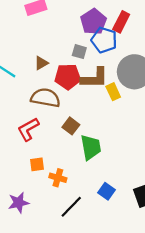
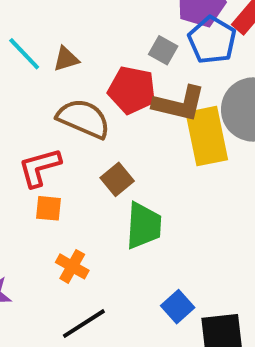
brown triangle: (41, 63) -> (66, 59), moved
yellow rectangle: (113, 92) -> (207, 136), size x1.8
orange square: (37, 164) -> (49, 208), moved
blue square: (106, 191) -> (178, 307), moved

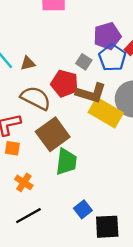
yellow rectangle: (207, 136) -> (106, 113), turned -52
brown square: (117, 179) -> (53, 134), size x1.8

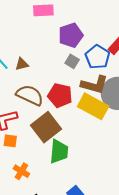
purple pentagon: (107, 36) -> (71, 35), moved
red pentagon: (64, 84) -> (60, 95), moved
brown L-shape: (91, 93) -> (94, 85), moved

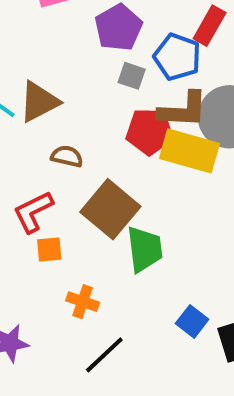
brown triangle: (22, 64) -> (39, 102), size x1.6
brown semicircle: (30, 95) -> (67, 156), size x0.6
red pentagon: (60, 95) -> (150, 131), moved

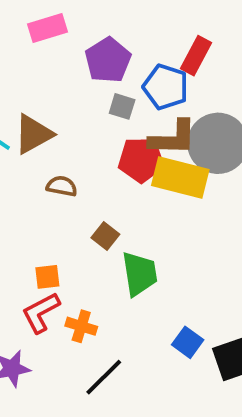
brown square: (110, 209) -> (105, 236), size x0.5
red L-shape: (33, 212) -> (41, 313), moved

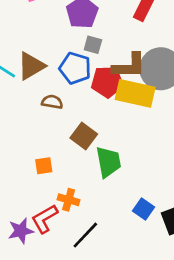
blue pentagon: (166, 87) -> (75, 68), moved
brown square: (105, 236) -> (84, 136), size x1.4
red L-shape: (41, 313) -> (45, 219), moved

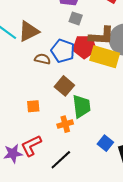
blue pentagon: (75, 68) -> (63, 51), moved
orange cross: (69, 200) -> (65, 124), moved, turned -35

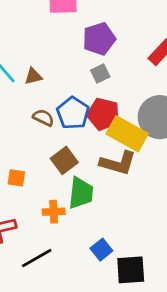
gray square: (76, 18) -> (100, 74), turned 32
brown triangle: (29, 31) -> (33, 76), size x0.6
brown L-shape: (101, 36) -> (118, 163), moved

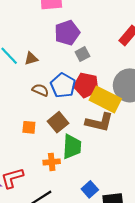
purple pentagon: (99, 39) -> (67, 33), moved
orange square: (16, 178) -> (29, 127), moved

